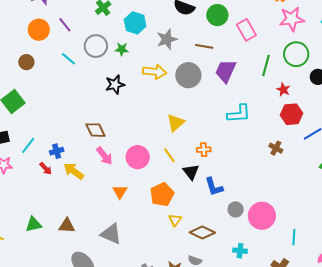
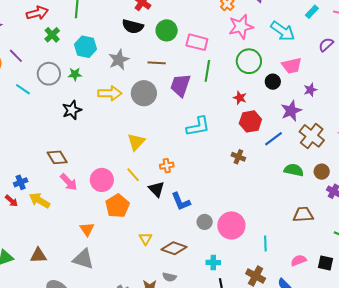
pink rectangle: (246, 30) -> (197, 42), turned -40
green line: (266, 65) -> (207, 71), moved
orange triangle: (120, 192) -> (87, 229), moved
orange pentagon: (162, 195) -> (117, 206), moved

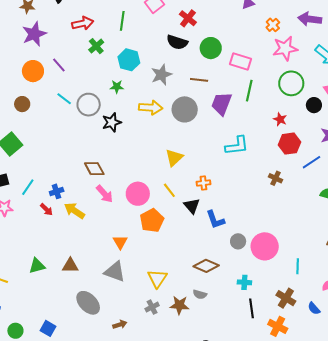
gray circle: (49, 74) -> (89, 105), moved
yellow triangle: (146, 239) -> (157, 278), moved, size x1.5

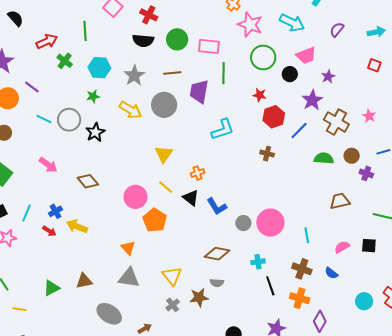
pink star: (285, 48) -> (250, 25), turned -30
yellow arrow: (151, 108) -> (130, 110), turned 40
pink arrow: (105, 194) -> (48, 165), moved

